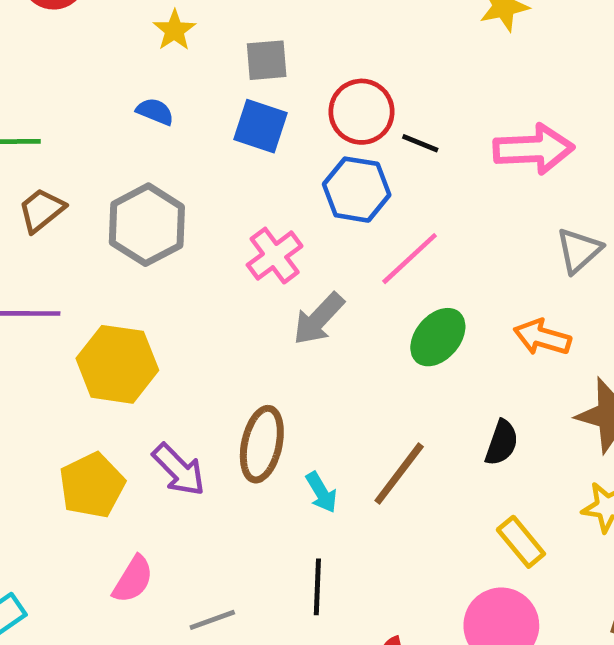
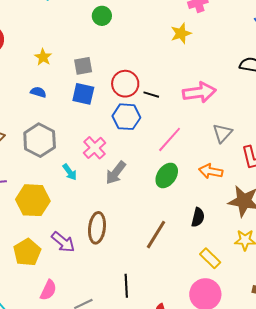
pink line: (410, 259) -> (170, 139), moved
cyan arrow: (321, 492) -> (70, 172), moved

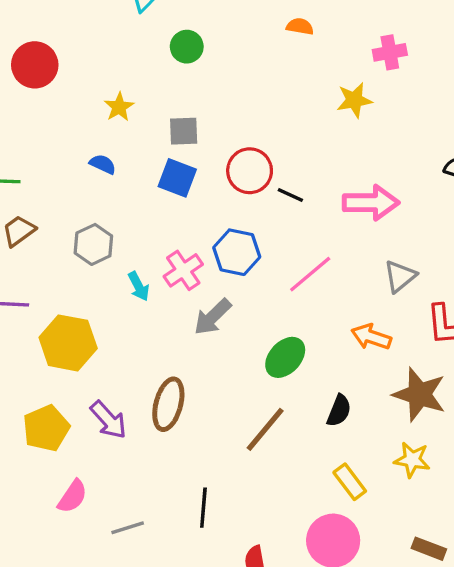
green circle: (102, 16) -> (187, 47), moved
blue hexagon: (126, 117) -> (237, 252), moved
gray hexagon: (40, 140) -> (93, 244), size x0.7
cyan arrow: (70, 172) -> (139, 286), moved
green ellipse: (167, 175) -> (285, 357), moved

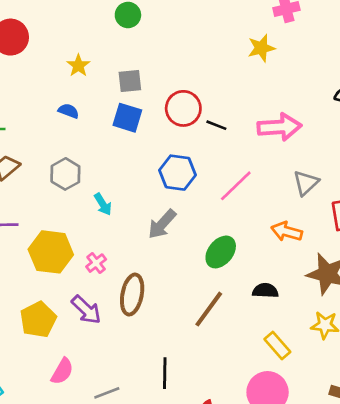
pink cross: (183, 270) -> (96, 263), moved, size x0.7
black semicircle: (339, 411) -> (265, 291), turned -105

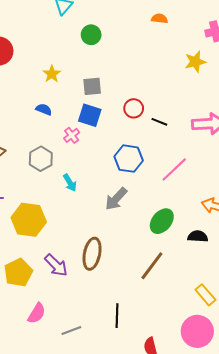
red circle: (183, 108) -> (134, 108), size x0.7
pink cross: (96, 263) -> (72, 135), moved
black semicircle: (265, 291) -> (198, 236), moved

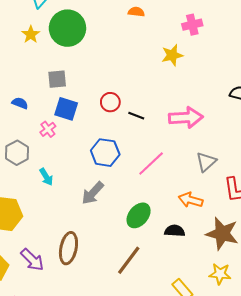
green circle: (91, 35) -> (67, 28), size x1.8
yellow star: (52, 74) -> (31, 34), moved
gray square: (92, 86) -> (57, 79), moved

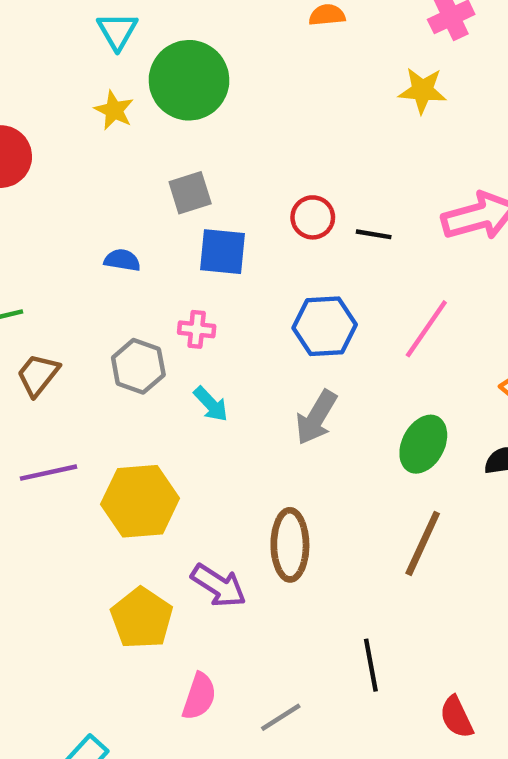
yellow star: (172, 55) -> (422, 90), turned 30
pink cross: (48, 129) -> (197, 329), moved, turned -35

